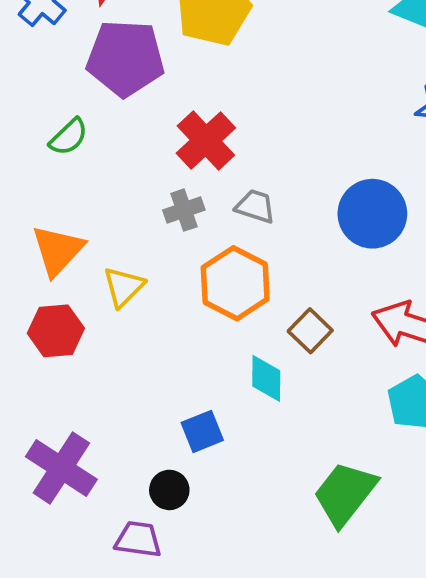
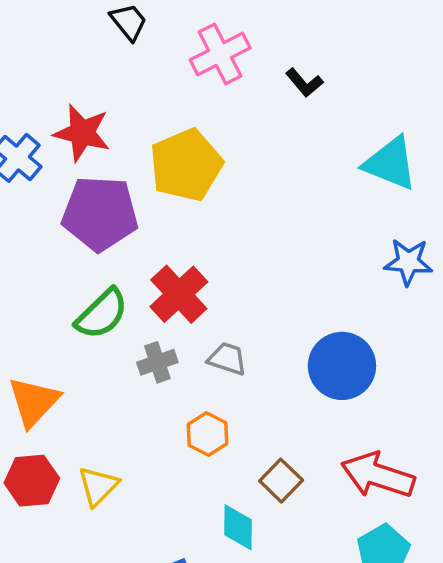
green semicircle: (69, 137) -> (102, 314), moved, size x1.4
orange hexagon: (235, 283) -> (208, 434), size x0.6
yellow triangle: (124, 287) -> (98, 486), moved

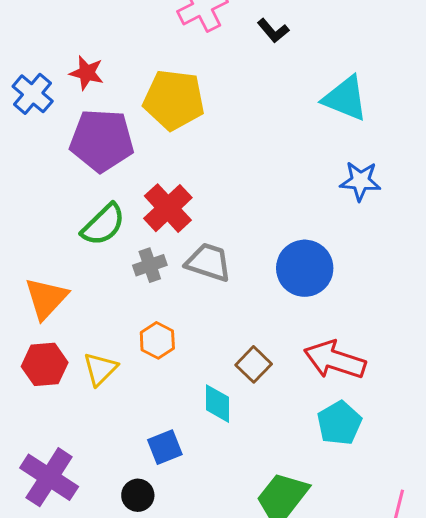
red star: (82, 133) -> (87, 73), size x0.7
yellow pentagon: (186, 165) -> (174, 100), turned 30
gray trapezoid: (227, 359) -> (208, 262), size x1.4
orange hexagon: (208, 434) -> (157, 340), moved

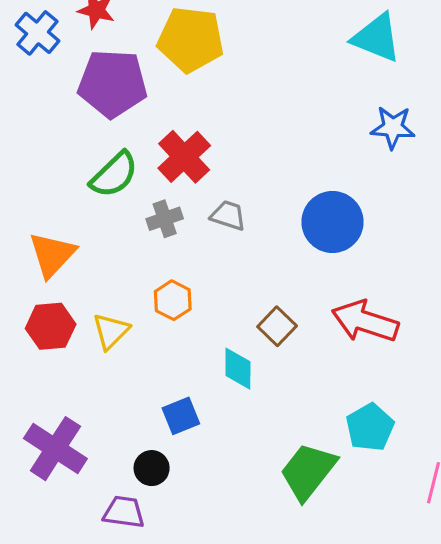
gray trapezoid: (208, 262) -> (228, 215), size x0.7
cyan pentagon: (339, 423) -> (370, 427), moved

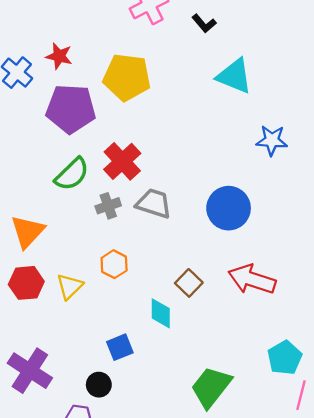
cyan triangle: (376, 38) -> (234, 76), moved
gray trapezoid: (228, 215) -> (154, 203), size x1.4
cyan pentagon: (370, 427) -> (285, 358), moved

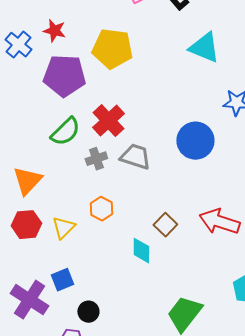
blue circle: (229, 208) -> (195, 141), moved
blue square: (120, 347) -> (62, 280), moved

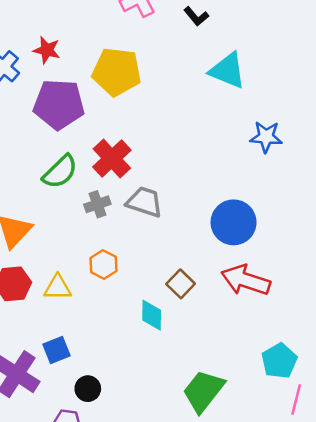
blue circle: (195, 141) -> (234, 222), moved
yellow triangle: (63, 228) -> (58, 287), turned 45

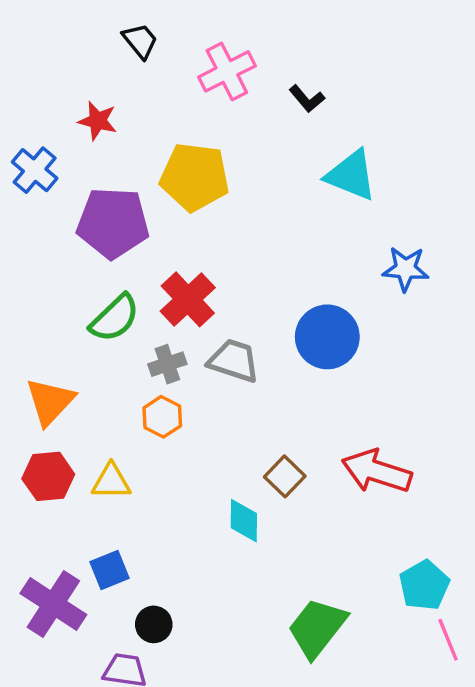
red star: (47, 50) -> (98, 121), moved
blue circle: (234, 222) -> (327, 337), moved
orange hexagon: (103, 265) -> (162, 417), moved
pink line: (296, 399) -> (448, 640), turned -36

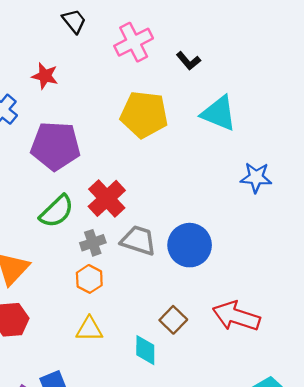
yellow pentagon: (195, 177) -> (144, 114), moved
blue circle: (327, 337) -> (190, 245), moved
yellow triangle: (111, 482) -> (89, 329), moved

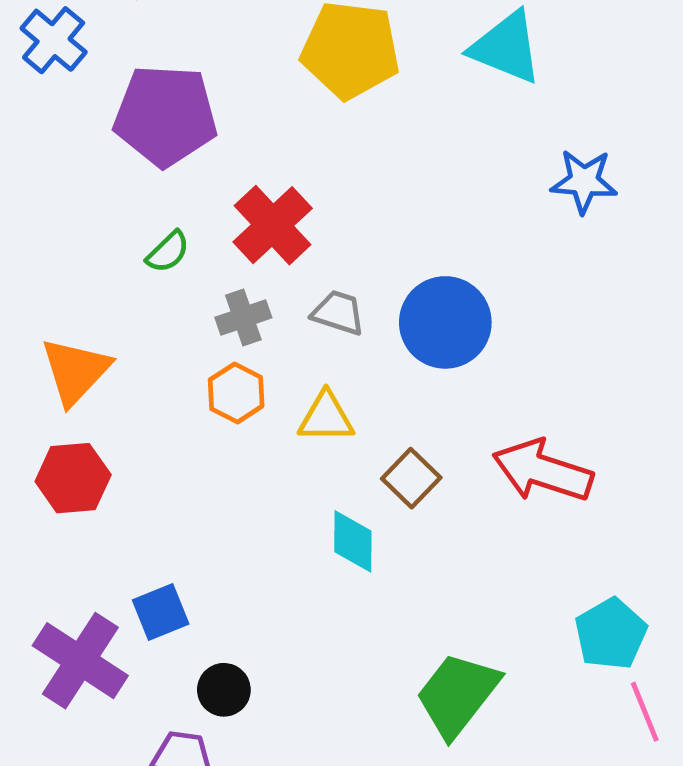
green semicircle: (57, 211) -> (168, 252), size x0.6
gray trapezoid: (138, 240) -> (338, 313), size x0.7
yellow triangle: (89, 329) -> (326, 417), moved

